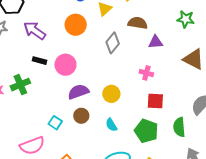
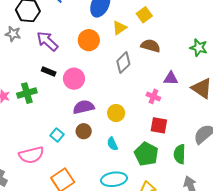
purple triangle: (156, 42) -> (171, 78), moved

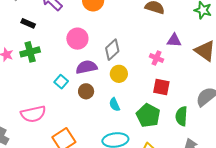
gray diamond: (123, 63) -> (112, 50), moved
black rectangle: (49, 72) -> (28, 23), moved
cyan square: (57, 135) -> (61, 82), moved

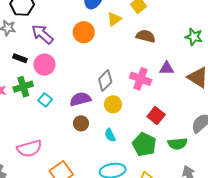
pink circle: (77, 39) -> (44, 65), moved
pink cross: (157, 58) -> (141, 79), moved, size x1.5
cyan square: (61, 82) -> (45, 100), moved
red square: (161, 87) -> (156, 116), turned 30
green semicircle: (181, 116) -> (177, 144), turned -96

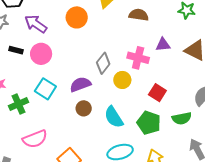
green cross: (23, 87) -> (19, 104), moved
cyan square: (45, 100) -> (45, 89), size x1.5
yellow circle: (113, 104) -> (122, 80), moved
cyan semicircle: (110, 135) -> (114, 117), size x1.6

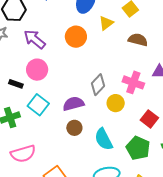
black rectangle: (16, 50) -> (16, 84), moved

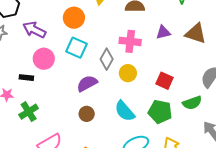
pink cross: (133, 82) -> (130, 41), moved
cyan square: (38, 105) -> (76, 48), moved
brown circle: (74, 128) -> (87, 114), moved

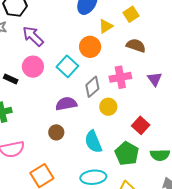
orange circle: (74, 18) -> (90, 47), moved
purple triangle: (163, 32) -> (155, 79), turned 49
pink cross: (130, 41) -> (120, 77), turned -35

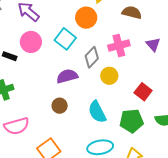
green pentagon: (127, 153) -> (132, 121), turned -30

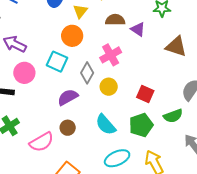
purple triangle: (153, 44) -> (138, 29), moved
pink semicircle: (17, 126) -> (42, 142), moved

